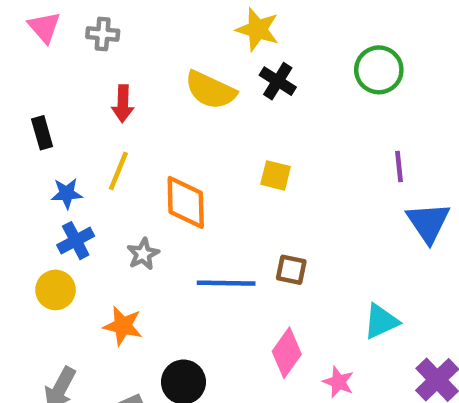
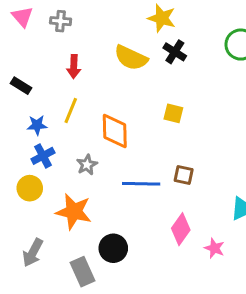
black rectangle: (42, 133) -> (21, 86), turned -42
orange star: (123, 326) -> (74, 212), size x1.4

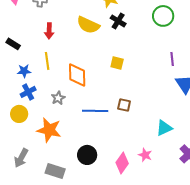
yellow line: (71, 110) -> (47, 61), turned -30
pink diamond: (181, 229) -> (122, 163), moved
black circle: (113, 248) -> (87, 155), moved
gray rectangle: (83, 272) -> (55, 171), turned -48

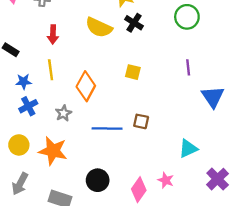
purple line: (172, 59) -> (188, 67), moved
orange diamond: (77, 75) -> (86, 86), turned 30
yellow circle: (19, 114) -> (19, 145), moved

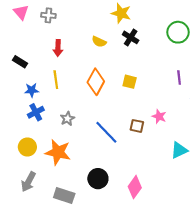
yellow semicircle: (99, 27) -> (99, 42), size x0.6
orange diamond: (86, 86) -> (96, 82), moved
blue line: (107, 129) -> (106, 132), turned 45
pink star: (166, 180) -> (159, 116), moved

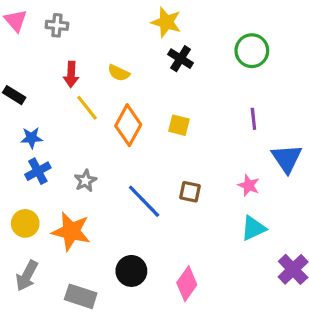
yellow semicircle: (99, 42) -> (119, 73), moved
yellow line: (56, 80) -> (87, 108), moved, turned -30
pink star: (159, 116) -> (249, 185), moved

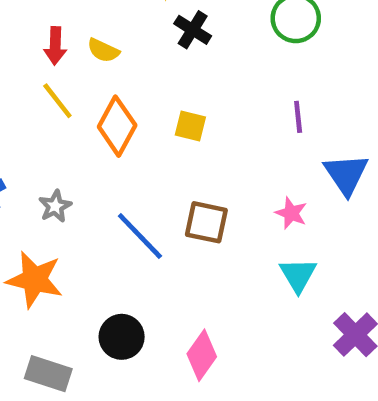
red arrow: (71, 74) -> (55, 46), moved
brown square: (190, 192) -> (206, 222), size x1.4
cyan triangle: (253, 228) -> (298, 275), turned -36

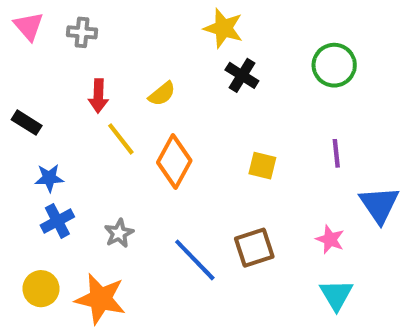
red arrow: (55, 46) -> (98, 96), moved
yellow semicircle: (103, 50) -> (162, 94), turned -64
yellow square: (190, 126) -> (262, 166), moved
brown square: (206, 222) -> (254, 248), turned -30

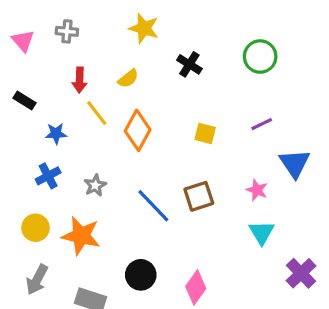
pink triangle: (29, 26) -> (23, 41), moved
yellow star: (223, 28) -> (144, 28), moved
purple line: (336, 153) -> (262, 124), turned 70
blue star: (49, 178) -> (56, 134), moved

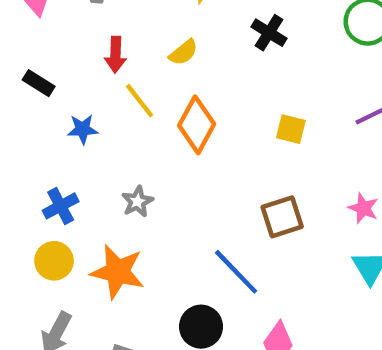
blue cross: (48, 176) -> (61, 206), moved
blue line: (153, 206) -> (236, 272), moved

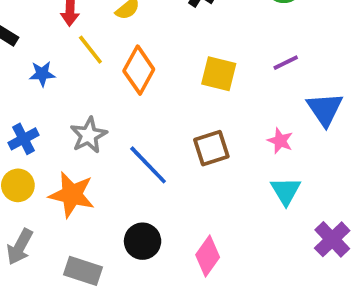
yellow square: (291, 129) -> (219, 74), size x1.4
gray star: (137, 202) -> (89, 135), size x1.4
blue line: (236, 272) -> (148, 165), moved

